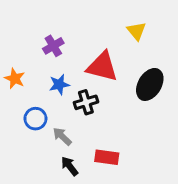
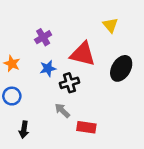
blue circle: (35, 119) -> (12, 96), moved
gray arrow: (62, 136) -> (62, 110), moved
black arrow: (70, 166) -> (24, 130), moved, turned -133

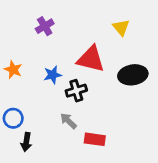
purple cross: (43, 37) -> (45, 26), moved
black ellipse: (121, 68) -> (133, 75), turned 50
blue circle: (12, 96) -> (13, 118), moved

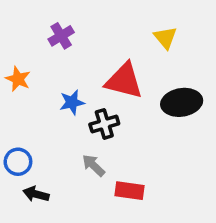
orange star: (13, 70) -> (18, 79), moved
black arrow: (26, 142) -> (36, 194), turned 96

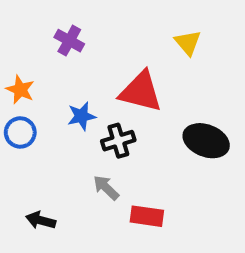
purple cross: (61, 36) -> (69, 41), turned -30
black ellipse: (182, 102) -> (206, 141), moved, turned 30
blue circle: (18, 162) -> (20, 132), moved

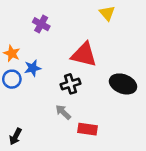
yellow triangle: (188, 43) -> (107, 13), moved
blue star: (82, 116) -> (33, 68), moved
black arrow: (41, 220) -> (16, 137), moved, turned -77

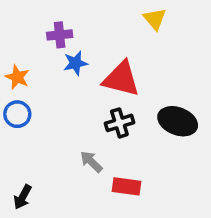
purple cross: (41, 24) -> (60, 35), turned -35
blue star: (33, 68) -> (75, 63), moved
black cross: (70, 84) -> (119, 123), moved

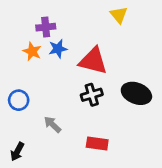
orange star: (17, 77) -> (32, 51), moved
blue circle: (17, 114) -> (19, 100), moved
gray arrow: (91, 162) -> (52, 125), moved

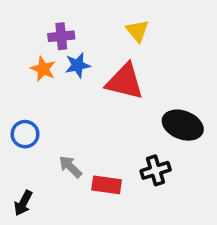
yellow triangle: (119, 15) -> (137, 31), moved
black cross: (92, 95) -> (156, 170), moved
red rectangle: (97, 143) -> (107, 185), moved

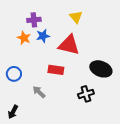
red rectangle: (107, 185) -> (56, 70), moved

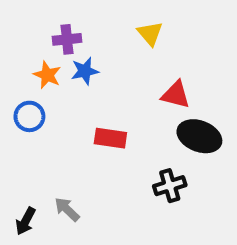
red triangle: (69, 45) -> (176, 95), moved, size x0.7
blue circle: (14, 74) -> (29, 116), moved
gray arrow: (39, 92) -> (67, 209), moved

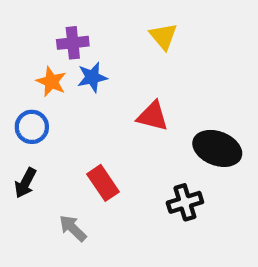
red triangle: (176, 95) -> (153, 116), moved
red rectangle: (110, 138) -> (103, 183), moved, turned 48
black arrow: (25, 221) -> (25, 183), moved

